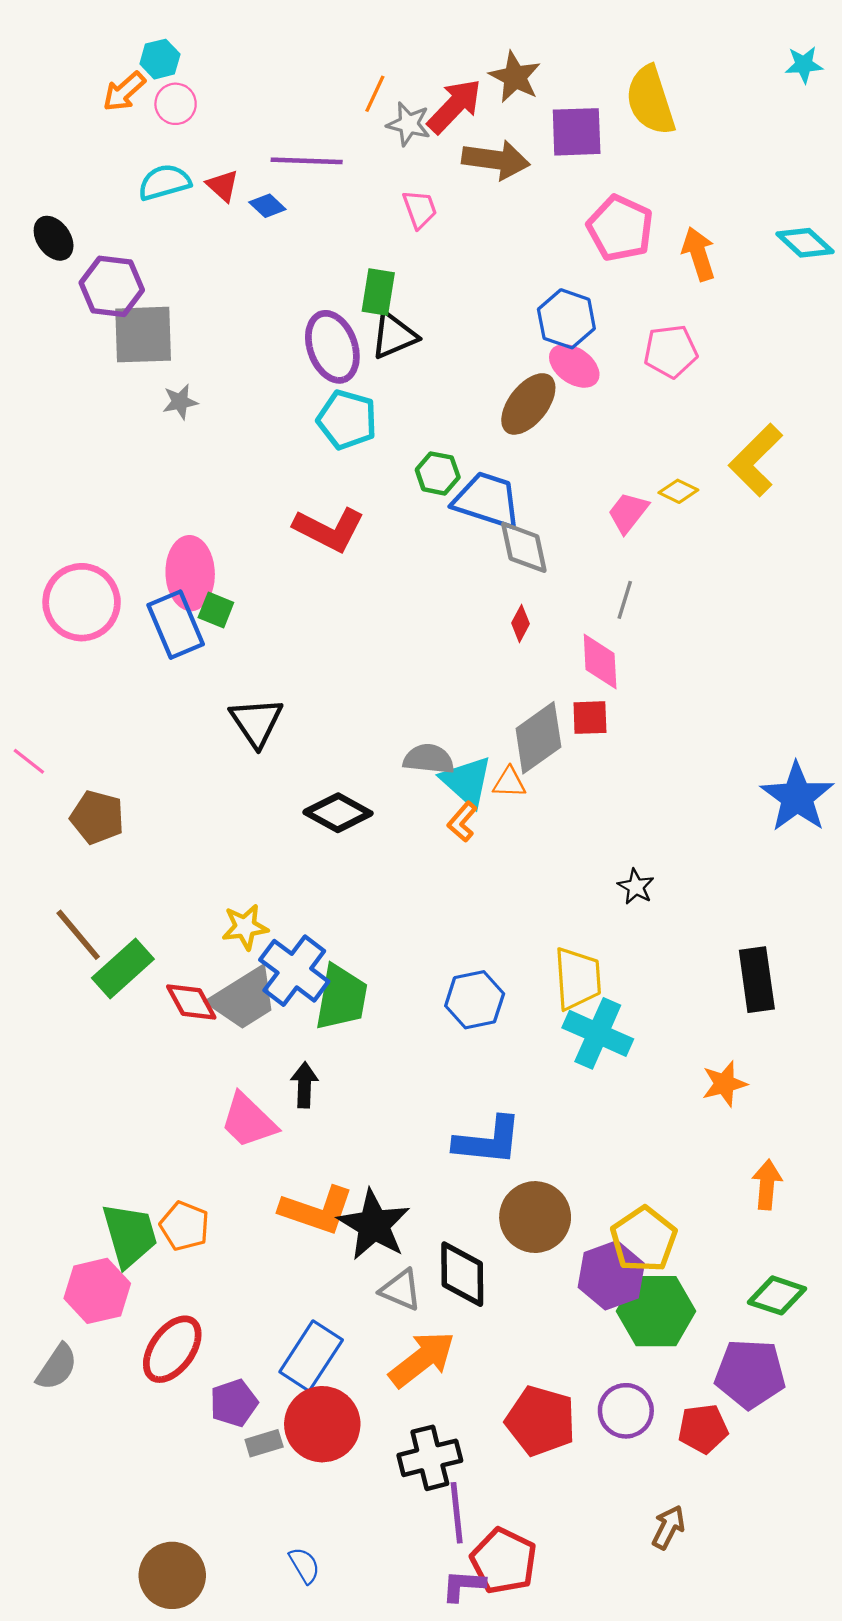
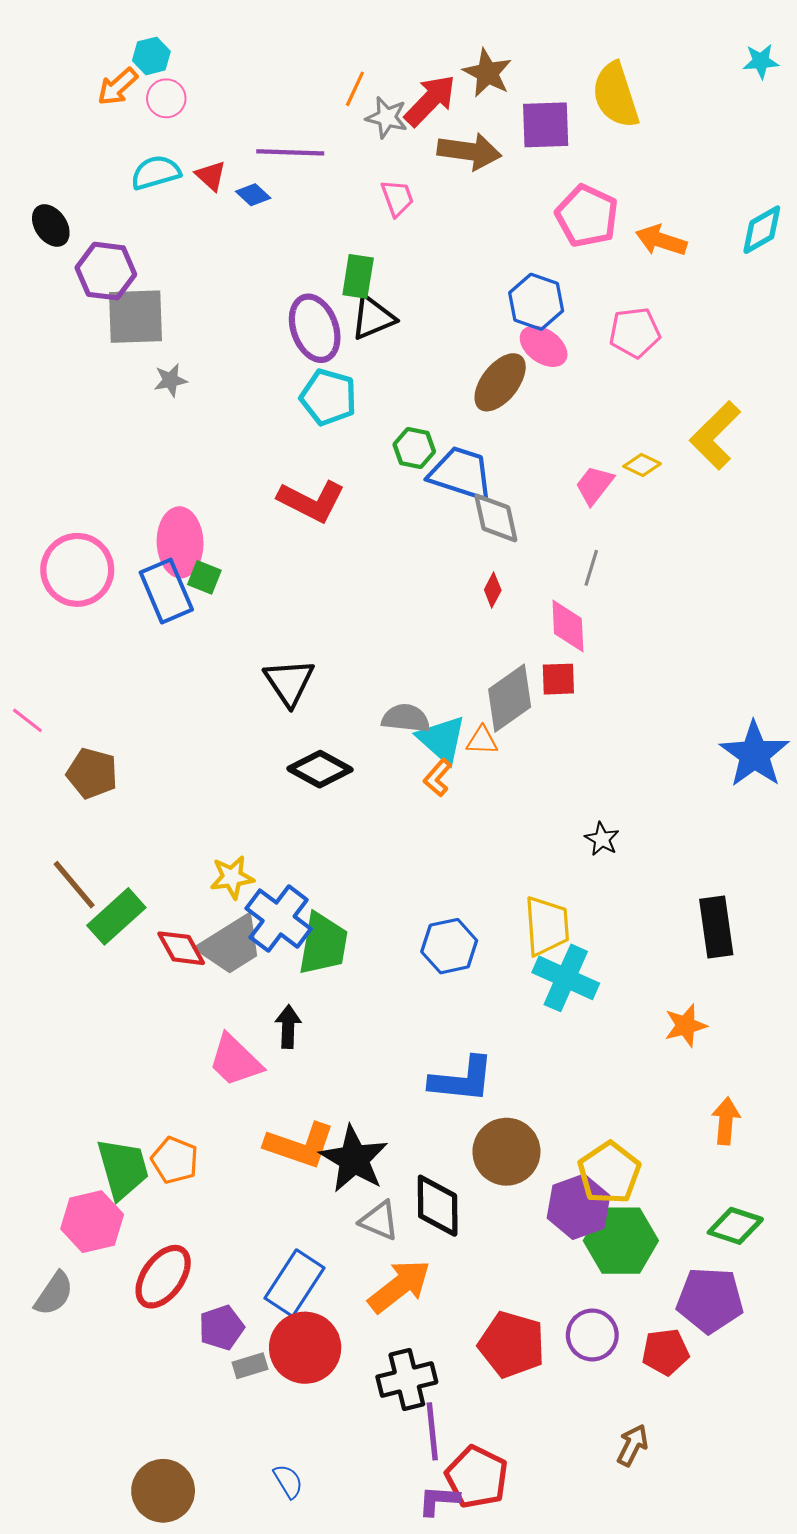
cyan diamond: (805, 243) -> (762, 230), turned -72
orange arrow: (699, 254) -> (661, 240), turned -54
black triangle: (256, 722) -> (289, 682), moved

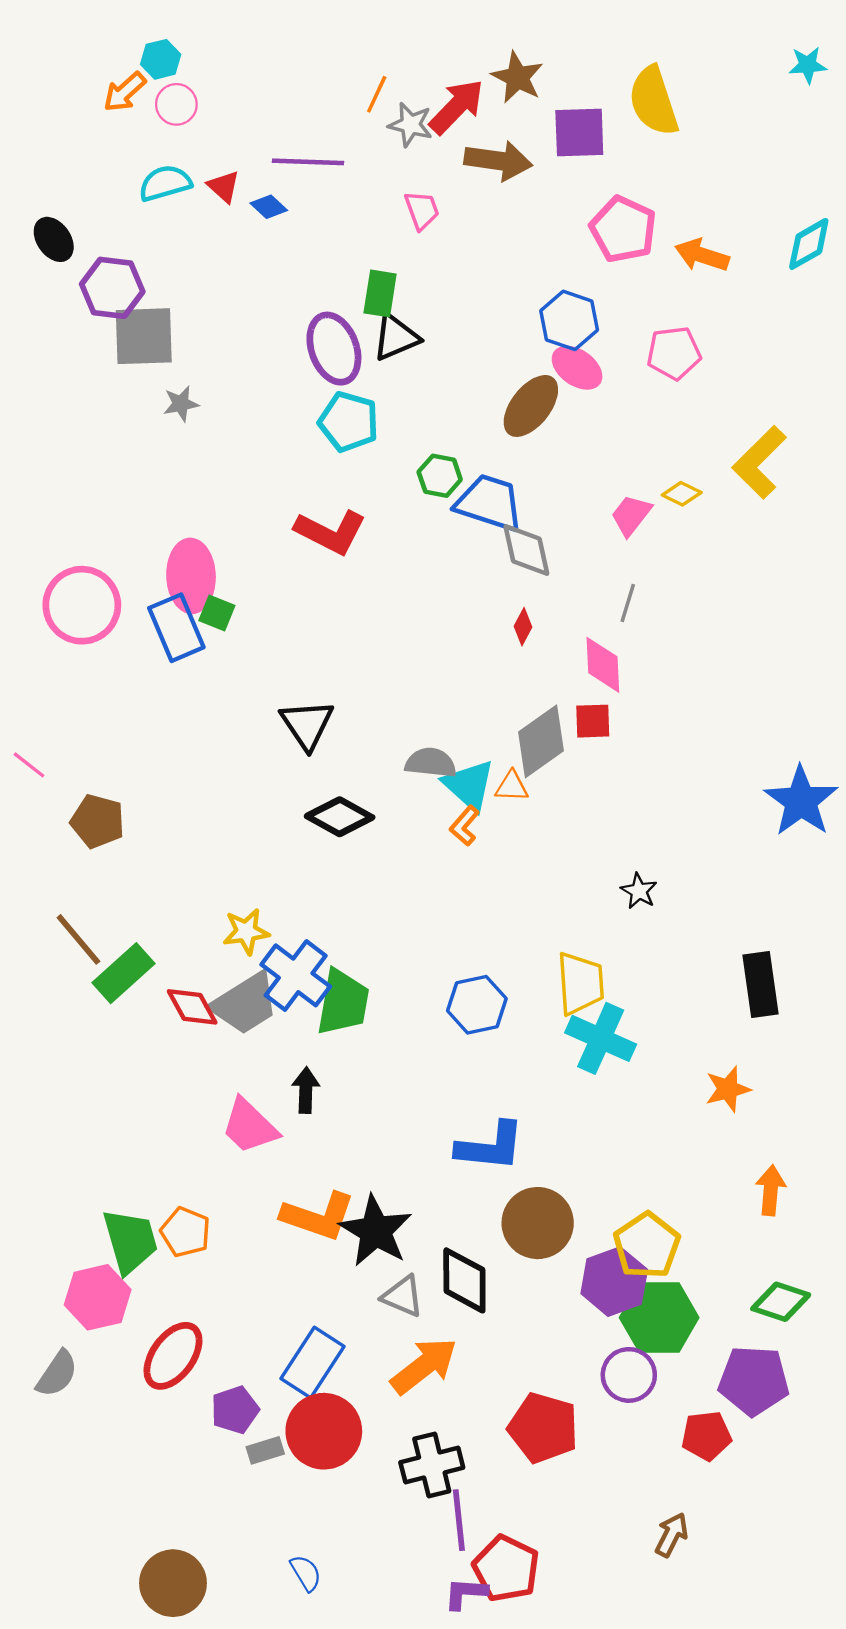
purple circle: (592, 1335) -> (629, 1375), moved

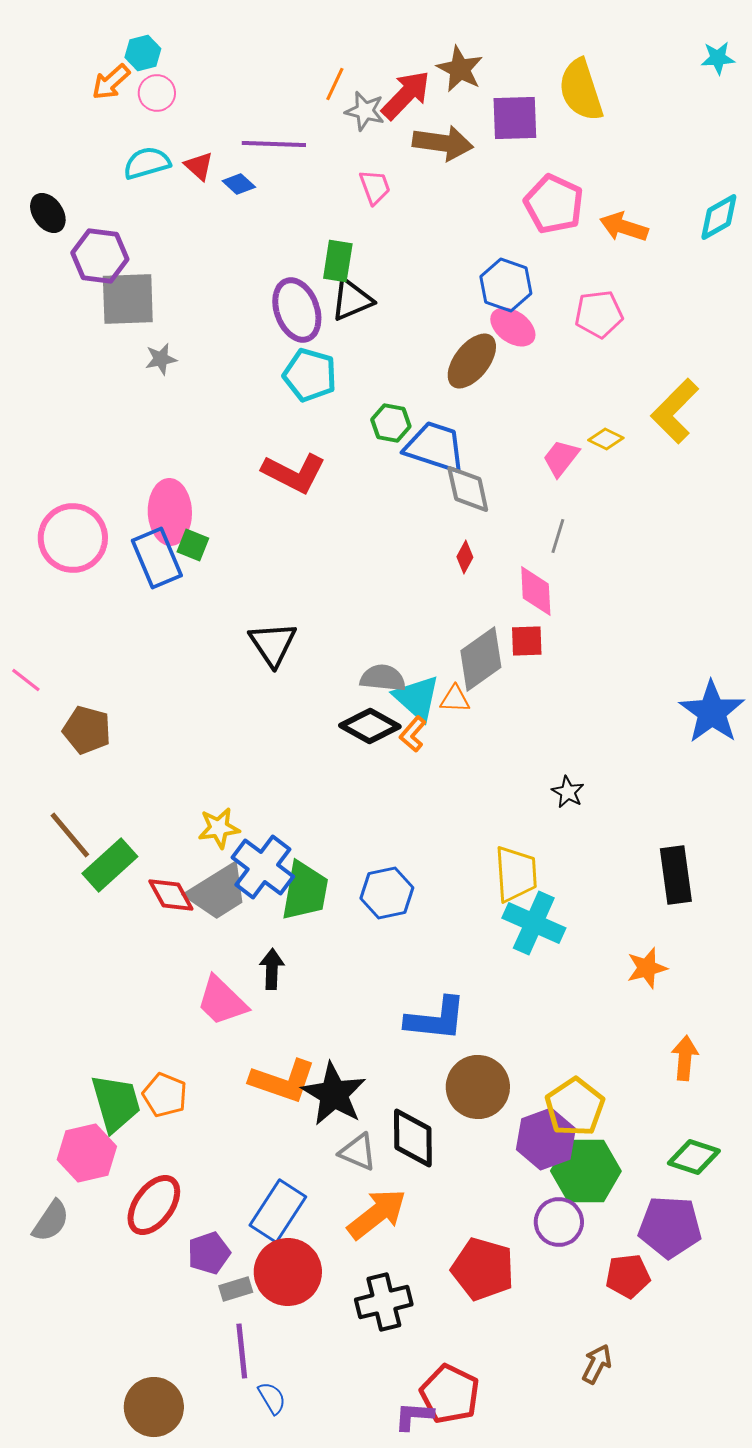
black diamond: (340, 817) -> (370, 726), moved
blue hexagon: (477, 1005) -> (387, 893), moved
purple line: (459, 1520) -> (242, 1351), moved

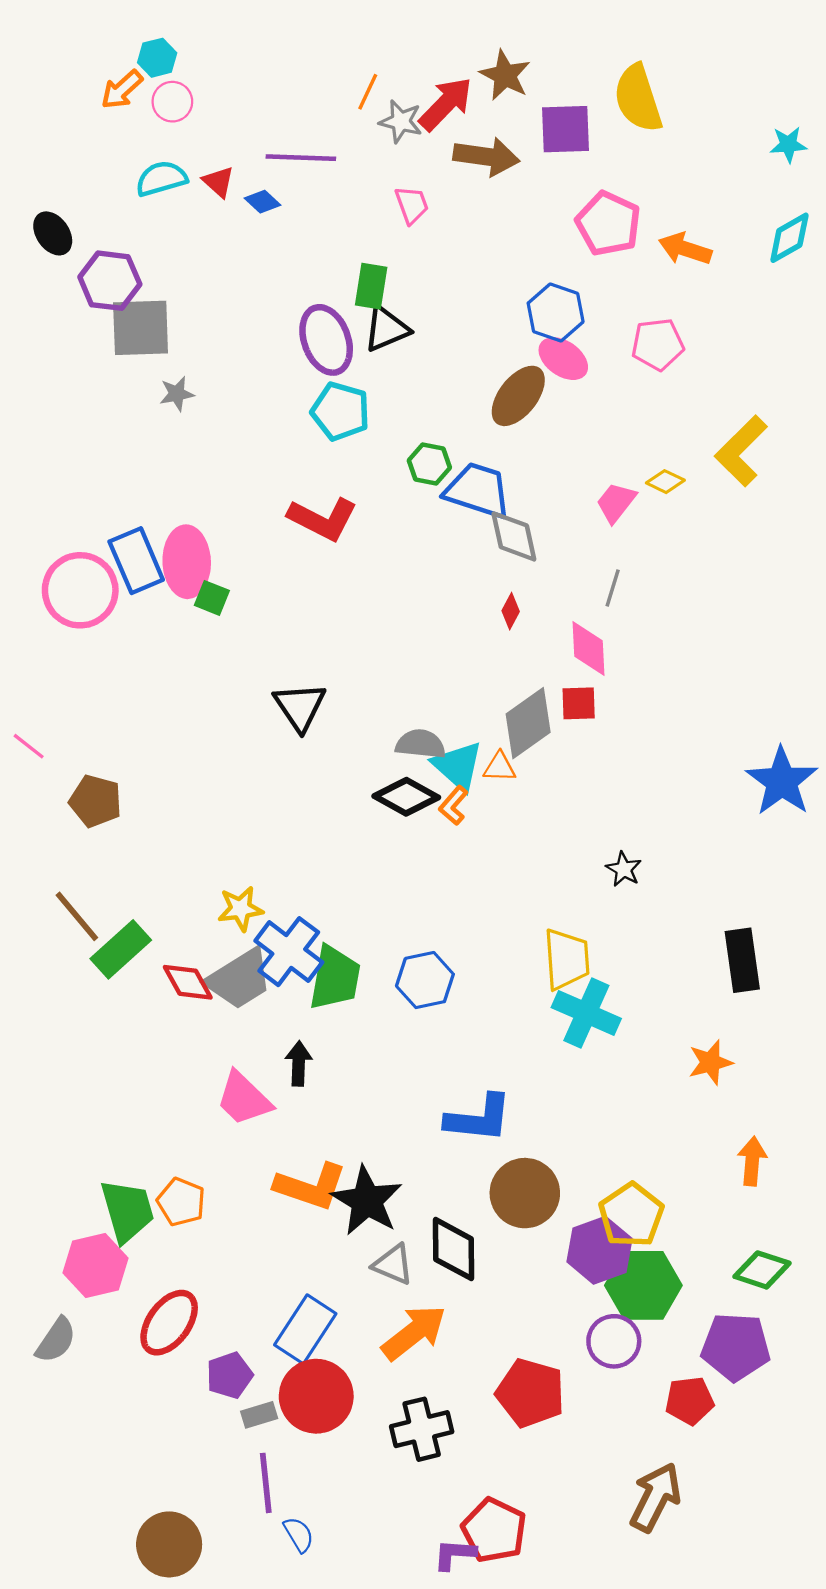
cyan star: (718, 58) -> (788, 144), moved
blue rectangle: (157, 558) -> (136, 561), moved
brown arrow: (597, 1364) -> (656, 1497), size x1.6

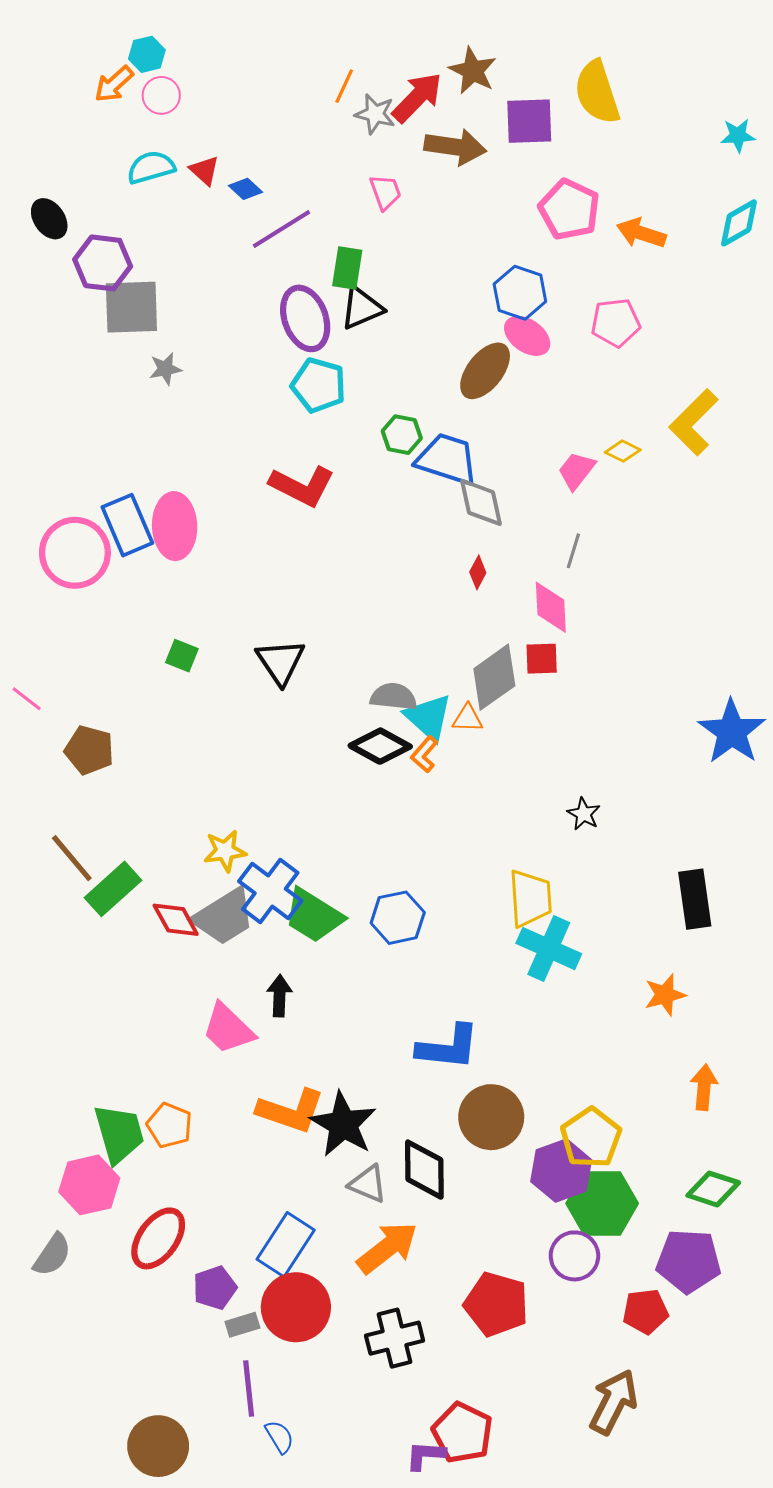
purple line: (301, 158) -> (282, 229), moved, turned -34
green square: (212, 598) -> (182, 656), moved
green trapezoid: (335, 978) -> (313, 916), turned 112

